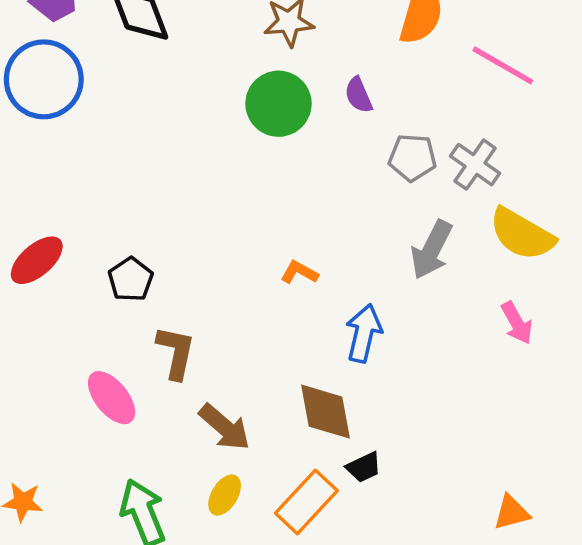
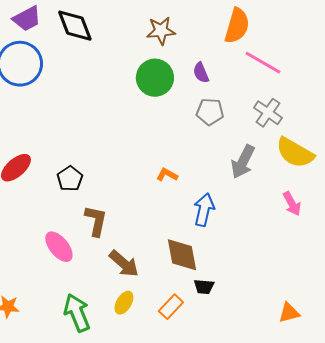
pink line: (503, 65) -> (263, 63), moved
gray pentagon: (412, 158) -> (210, 112), moved
black trapezoid: (364, 467) -> (204, 287), turned 30
orange rectangle: (306, 502) -> (171, 307), size x0.7

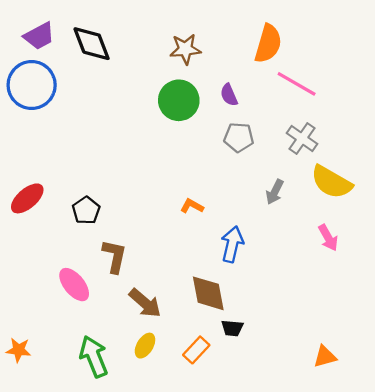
gray arrow: (243, 162) -> (275, 192), size x0.7

